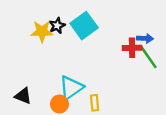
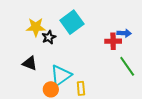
black star: (57, 26) -> (49, 37), moved
green line: (148, 57) -> (127, 66), moved
black triangle: (23, 96) -> (30, 63), moved

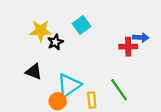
cyan square: (72, 22) -> (82, 25), size x0.7
green line: (127, 66) -> (119, 90), moved

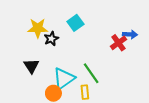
red cross: (128, 47) -> (118, 43), turned -35
black triangle: (34, 72) -> (31, 66), turned 35
green line: (119, 90) -> (91, 73), moved

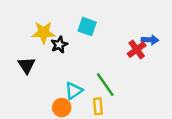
cyan square: (75, 23) -> (87, 27), turned -35
black triangle: (31, 66) -> (27, 65), moved
cyan triangle: (64, 79) -> (74, 91), size x0.7

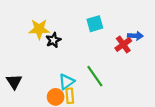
cyan square: (87, 27) -> (95, 24), moved, turned -35
black triangle: (27, 65) -> (14, 82), moved
yellow rectangle: (98, 106) -> (70, 96), moved

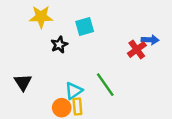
cyan square: (95, 24) -> (85, 26), moved
yellow star: (39, 29) -> (41, 17), moved
black triangle: (14, 82) -> (23, 82), moved

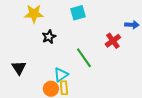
cyan square: (85, 26) -> (78, 13), moved
blue arrow: (150, 40) -> (132, 25), moved
green line: (105, 85) -> (84, 58), moved

